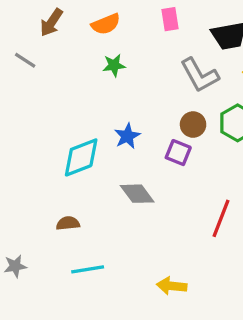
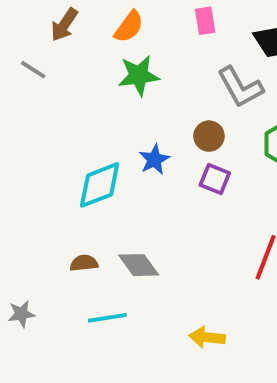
orange semicircle: (106, 24) -> (129, 27), turned -32
green star: (114, 65) -> (139, 75), size x1.5
brown circle: (193, 125) -> (209, 136), moved
gray diamond: (137, 194) -> (139, 265), moved

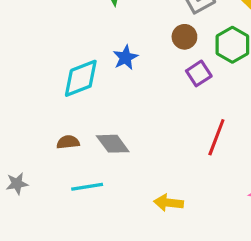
brown circle: (209, 136) -> (184, 37), moved
purple square: (215, 179) -> (199, 73), moved, turned 35

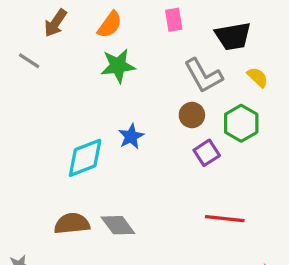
red line: (216, 137) -> (225, 219), turned 75
brown semicircle: (68, 142) -> (72, 224), size x1.5

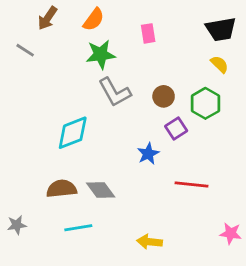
pink rectangle: (174, 20) -> (148, 33), moved
black trapezoid: (233, 36) -> (221, 29), moved
gray L-shape: (203, 76) -> (115, 92), moved
blue star: (131, 136) -> (148, 154), moved

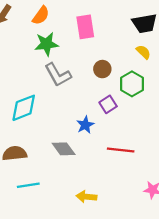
pink rectangle: (148, 33) -> (85, 27), size x1.5
brown circle: (164, 96) -> (102, 69), moved
gray diamond: (101, 190) -> (64, 149), moved

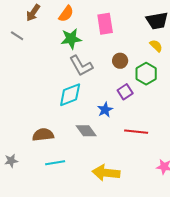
cyan diamond: (24, 108) -> (70, 95), moved
yellow arrow: (86, 197) -> (106, 173), size x1.5

